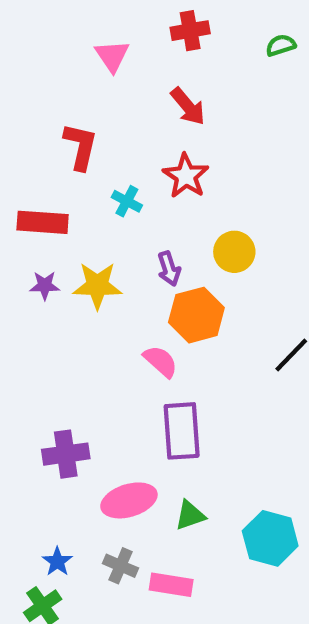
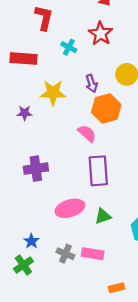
purple star: (45, 286) -> (25, 113), moved
purple cross: (66, 454) -> (36, 169), moved
gray cross: (121, 566) -> (65, 254), moved

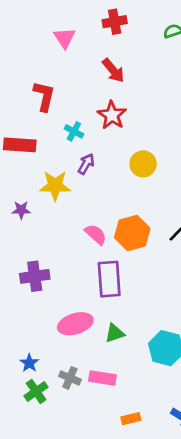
purple arrow: (91, 83) -> (86, 164), moved, turned -132
orange hexagon: (106, 108) -> (132, 233), moved
green cross: (23, 265) -> (36, 391), moved

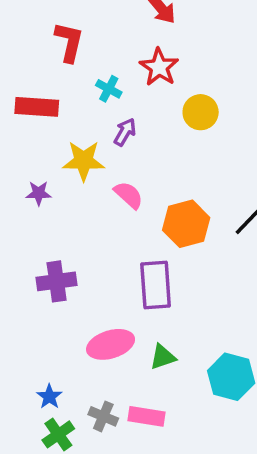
yellow circle: (143, 164) -> (201, 112), moved
pink semicircle: (96, 234) -> (129, 195), moved

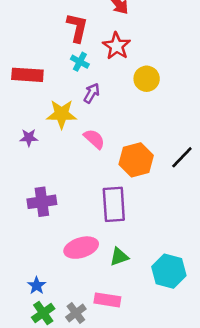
red L-shape: (69, 42) -> (77, 28), moved
gray cross: (103, 416) -> (76, 313), moved, turned 30

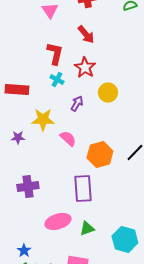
purple arrow: (92, 93) -> (77, 104), moved

